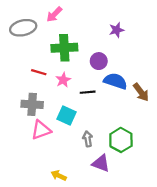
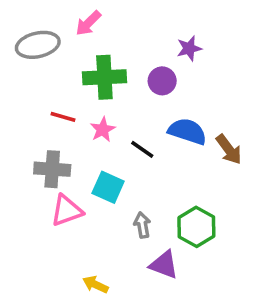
purple circle: (99, 61) -> (162, 81), moved
black line: (88, 92) -> (142, 149), turned 40

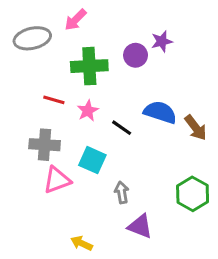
purple circle: (162, 81) -> (136, 55), moved
green hexagon: (196, 227) -> (193, 194), moved

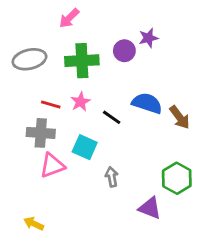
gray ellipse: (32, 38) -> (29, 59), moved
red line: (54, 100) -> (51, 105), moved
purple triangle: (140, 226) -> (150, 208), moved
yellow arrow: (82, 243) -> (34, 224), moved

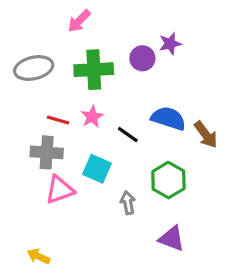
green hexagon: (177, 178) -> (168, 180), moved

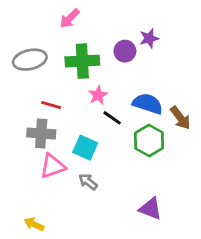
pink star: (92, 117) -> (98, 95), moved
green hexagon: (168, 180) -> (149, 141), moved
gray arrow: (128, 203) -> (88, 182), moved, turned -42

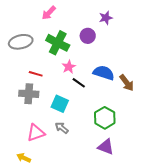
purple star: (149, 38) -> (106, 18), moved
green cross: (82, 61) -> (58, 43), turned 30
green hexagon: (149, 141) -> (105, 118), moved
pink triangle: (53, 166) -> (36, 133), moved

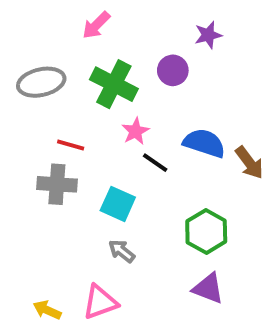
pink triangle: (36, 133) -> (100, 302), moved

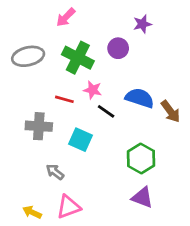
pink star: (135, 131) -> (93, 90), turned -30
red line: (71, 145) -> (64, 99), moved
gray arrow: (122, 251) -> (55, 172), moved

